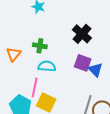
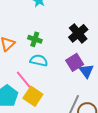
purple square: (83, 63) -> (75, 62), turned 30
pink line: (35, 87) -> (24, 80), turned -60

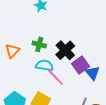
black cross: (78, 33) -> (65, 50), moved
pink line: (24, 80) -> (56, 77), moved

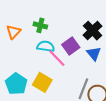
black cross: (65, 50) -> (92, 31), moved
purple square: (80, 65) -> (71, 46), moved

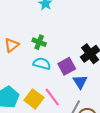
blue triangle: (94, 54) -> (80, 82), moved
pink line: (57, 58) -> (52, 97), moved

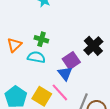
cyan semicircle: (42, 64) -> (36, 57), moved
blue triangle: (80, 82) -> (65, 74), moved

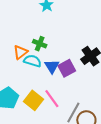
orange triangle: (14, 45) -> (20, 52), moved
blue triangle: (65, 74) -> (52, 66), moved

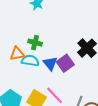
orange triangle: (20, 52) -> (17, 54), turned 35

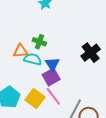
purple square: (65, 63) -> (51, 77), moved

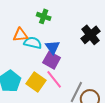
green cross: (39, 42) -> (44, 16), moved
purple square: (51, 77) -> (52, 60), turned -30

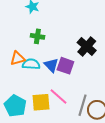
purple square: (52, 60) -> (65, 66), moved
yellow square: (36, 82) -> (41, 102), turned -30

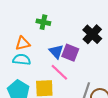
cyan semicircle: (31, 64) -> (22, 60), moved
pink line: (59, 97) -> (59, 72), moved

